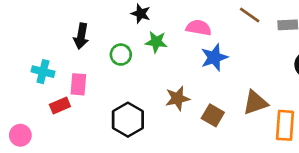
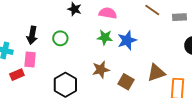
pink semicircle: (199, 28) -> (108, 13), moved
black arrow: (81, 36) -> (32, 35), moved
green star: (156, 42) -> (105, 37), moved

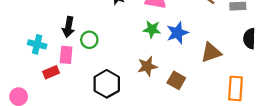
green circle: (60, 38) -> (89, 40), moved
brown triangle: (156, 73) -> (211, 53), moved

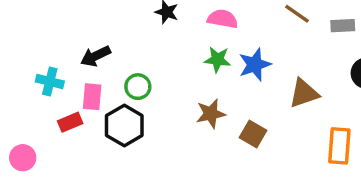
black arrow: (68, 27) -> (96, 56), turned 54
green circle: (89, 40) -> (138, 87), moved
black hexagon: (107, 84) -> (124, 126), moved

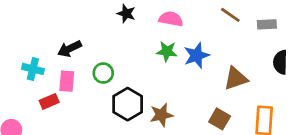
brown star: (211, 114) -> (161, 115), moved
black hexagon: (124, 126) -> (128, 104), moved
brown square: (253, 134) -> (220, 119), moved

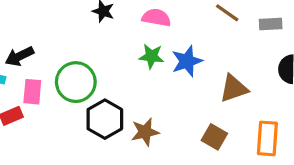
black arrow: (69, 49) -> (19, 56), moved
green circle: (103, 73) -> (76, 82), size x1.6

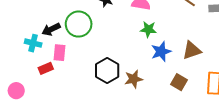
green star: (151, 56) -> (148, 29), moved
blue star: (187, 61) -> (161, 52), moved
green circle: (76, 82) -> (79, 24), moved

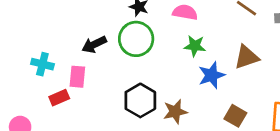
green circle: (79, 24) -> (136, 39), moved
black arrow: (51, 29) -> (94, 45), moved
brown triangle: (192, 50) -> (247, 57), moved

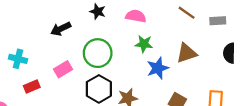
green circle: (136, 39) -> (98, 53), moved
black arrow: (94, 45) -> (61, 29), moved
pink rectangle: (77, 77) -> (63, 69), moved, turned 54

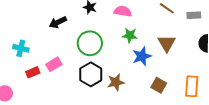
brown triangle: (187, 53) -> (167, 43), turned -42
pink rectangle: (63, 69) -> (54, 64), moved

